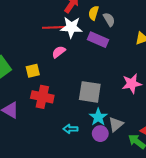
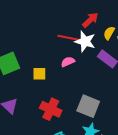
red cross: (42, 97) -> (51, 109), moved

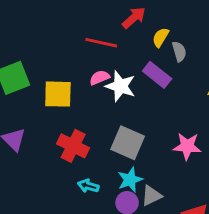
white star: (85, 41) -> (120, 86), moved
yellow square: (39, 74) -> (58, 94), size x1.5

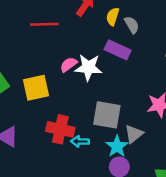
red line: (101, 43) -> (44, 24), moved
cyan arrow: (88, 186) -> (80, 141), moved
gray triangle: (151, 196) -> (134, 134), moved

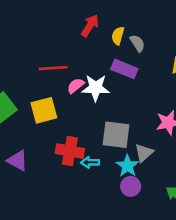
red line: (44, 24) -> (53, 68), moved

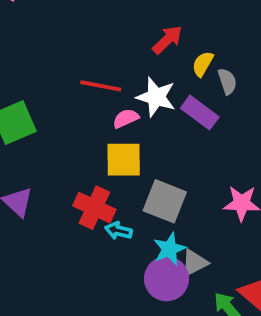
white star: (96, 88) -> (156, 97), moved
yellow square: (44, 110) -> (124, 160), moved
gray triangle: (144, 153) -> (194, 263), moved
purple circle: (131, 186) -> (167, 279), size x1.5

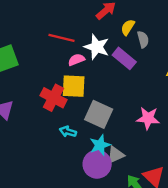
red cross: (94, 208) -> (54, 98), moved

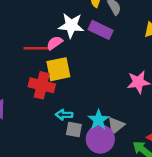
red line: (61, 38) -> (37, 48), moved
gray square: (99, 114) -> (74, 130), moved, size x0.6

